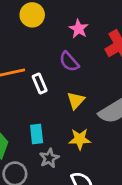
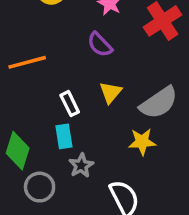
white rectangle: (40, 84) -> (70, 104), moved
yellow star: (80, 139) -> (142, 142), moved

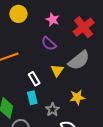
gray semicircle: (159, 103) -> (79, 60), moved
gray star: (81, 165) -> (52, 110), moved

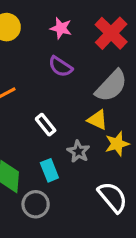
yellow triangle: (57, 71) -> (97, 120), moved, turned -32
cyan rectangle: (32, 98) -> (49, 170), moved
gray star: (52, 110) -> (78, 151), moved

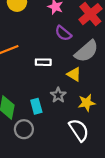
purple semicircle: (60, 67) -> (63, 33), moved
white rectangle: (46, 125) -> (43, 62), moved, turned -56
yellow star: (117, 144) -> (87, 103), moved

